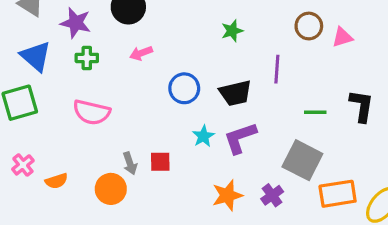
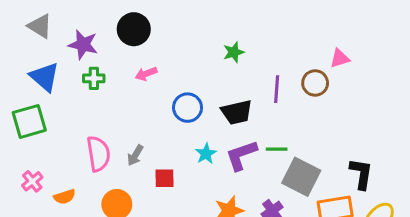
brown circle: (309, 26) -> (315, 83), moved
black L-shape: (362, 106) -> (361, 174), moved
pink semicircle: (92, 112) -> (98, 154), moved, turned -112
green line: (315, 112) -> (277, 149), moved
gray arrow: (130, 163) -> (135, 155), moved, turned 50

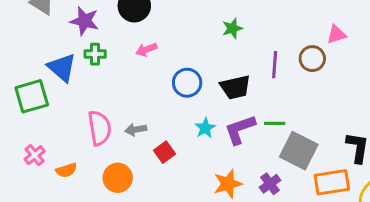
blue triangle: (45, 77) -> (62, 68), moved
gray arrow: (135, 155) -> (136, 129), turned 50
red square: (164, 178) -> (164, 152), turned -35

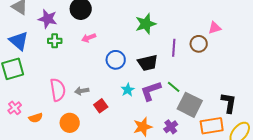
green star: (232, 28) -> (146, 24), size x1.5
blue triangle: (62, 68) -> (19, 41), moved
green line: (275, 123) -> (174, 87), turned 40

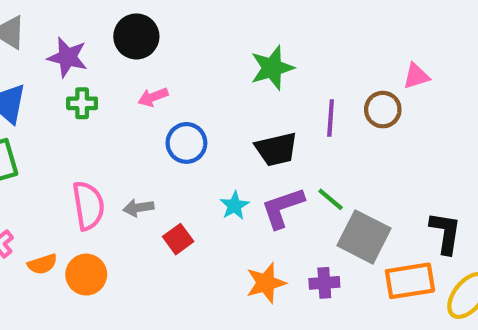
blue circle: (116, 60) -> (186, 143), moved
orange circle: (70, 123) -> (86, 275), moved
purple cross: (171, 127) -> (324, 283), turned 32

